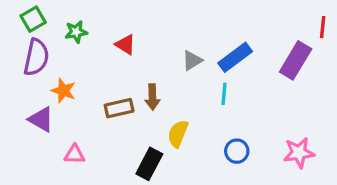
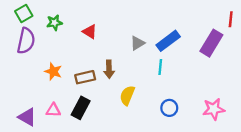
orange star: (63, 91) -> (53, 72), moved
purple triangle: (41, 119) -> (27, 117), moved
black rectangle: (149, 164) -> (81, 108), moved

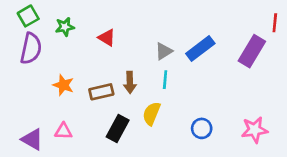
cyan line: (160, 67) -> (165, 80), moved
black rectangle: (81, 108) -> (118, 128), moved

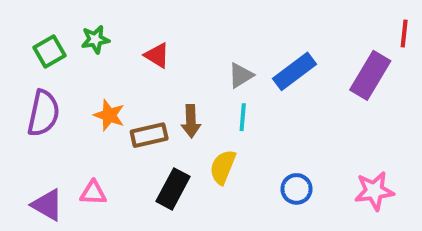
green square: (28, 16) -> (49, 51), moved
purple semicircle: (31, 48) -> (43, 113), moved
orange star: (63, 85) -> (109, 115), moved

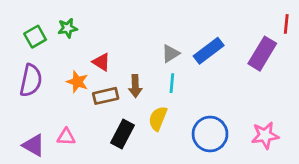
red triangle: (157, 55) -> (101, 62), moved
blue circle: (297, 189) -> (210, 134), size x1.6

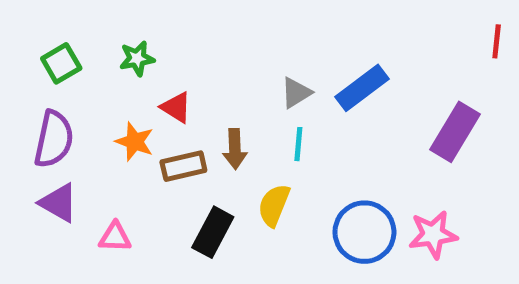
green star: (68, 28) -> (137, 58), moved
purple rectangle: (262, 54) -> (455, 132), moved
pink star: (265, 135) -> (433, 235), moved
purple triangle: (34, 145) -> (59, 203), moved

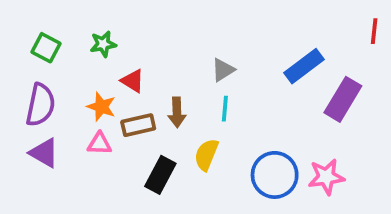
green square: (61, 63) -> (46, 48), turned -32
blue rectangle: (362, 88) -> (304, 66), moved
pink triangle: (115, 237) -> (99, 144), moved

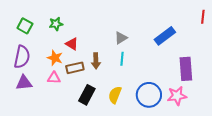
purple rectangle: (343, 99) -> (186, 69), moved, turned -35
purple triangle: (44, 153) -> (24, 83), turned -36
yellow semicircle: (206, 155) -> (115, 95), moved

